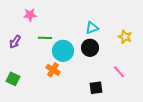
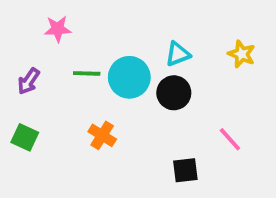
yellow star: (125, 37) -> (242, 54), moved
cyan circle: (63, 51) -> (129, 77), moved
green square: (13, 79) -> (25, 137), moved

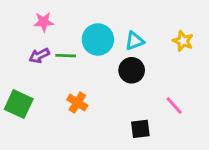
cyan circle: (129, 77) -> (98, 39), moved
purple arrow: (29, 81) -> (39, 56), moved, turned 30
green square: (25, 137) -> (19, 104), size x1.4

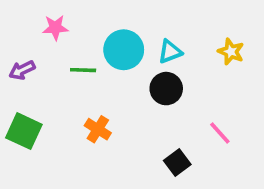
purple arrow: (39, 56) -> (22, 70), moved
black square: (140, 129) -> (177, 163), turned -30

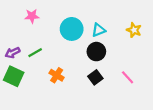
purple arrow: (22, 70) -> (13, 53), moved
green line: (83, 70) -> (35, 53), moved, turned -32
black square: (177, 163) -> (95, 77), moved

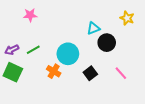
cyan circle: (72, 29) -> (68, 54), moved
yellow star: (134, 30) -> (127, 18), moved
black circle: (96, 52) -> (107, 43), moved

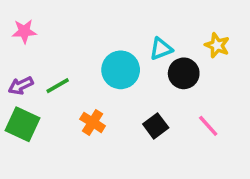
pink star: (30, 15) -> (24, 31), moved
yellow star: (127, 18) -> (217, 45), moved
cyan circle: (68, 54) -> (121, 70), moved

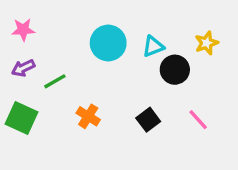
yellow star: (217, 45) -> (206, 43), turned 30
cyan circle: (121, 70) -> (108, 43), moved
purple arrow: (21, 86) -> (23, 68), moved

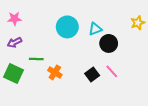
yellow star: (206, 43) -> (138, 23), moved
green line: (55, 81) -> (36, 59), moved, turned 32
pink line: (198, 120) -> (112, 71), moved

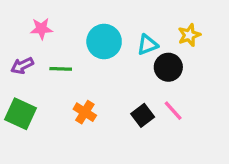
pink star: (14, 19) -> (41, 29), moved
yellow star: (138, 23) -> (189, 35), moved
green line: (36, 59) -> (61, 69), moved

